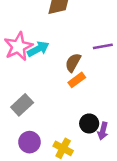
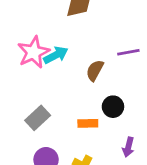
orange rectangle: (77, 80) -> (88, 123), moved, turned 35
black circle: (89, 123) -> (113, 107), moved

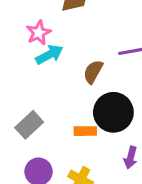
pink star: (33, 52) -> (39, 33), moved, size x0.7
black circle: (113, 107) -> (113, 112), size x1.6

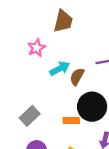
cyan arrow: (49, 55) -> (60, 69), moved

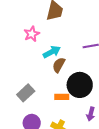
brown semicircle: (77, 77) -> (59, 65), moved

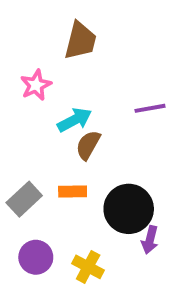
black circle: (80, 85) -> (129, 209), moved
orange rectangle: (62, 97) -> (73, 191), moved

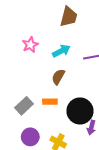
brown trapezoid: (80, 41) -> (69, 17), moved
cyan arrow: (75, 120) -> (61, 51), moved

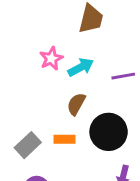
pink star: (30, 45) -> (51, 58), moved
black circle: (80, 111) -> (109, 132), moved

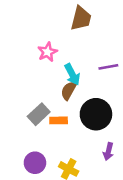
cyan arrow: (81, 67) -> (72, 74), moved, turned 90
gray rectangle: (28, 145) -> (39, 114), moved

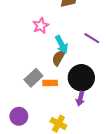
purple line: (108, 67) -> (92, 38), turned 42
purple arrow: (108, 152) -> (80, 99), moved
purple circle: (35, 163) -> (19, 116), moved

